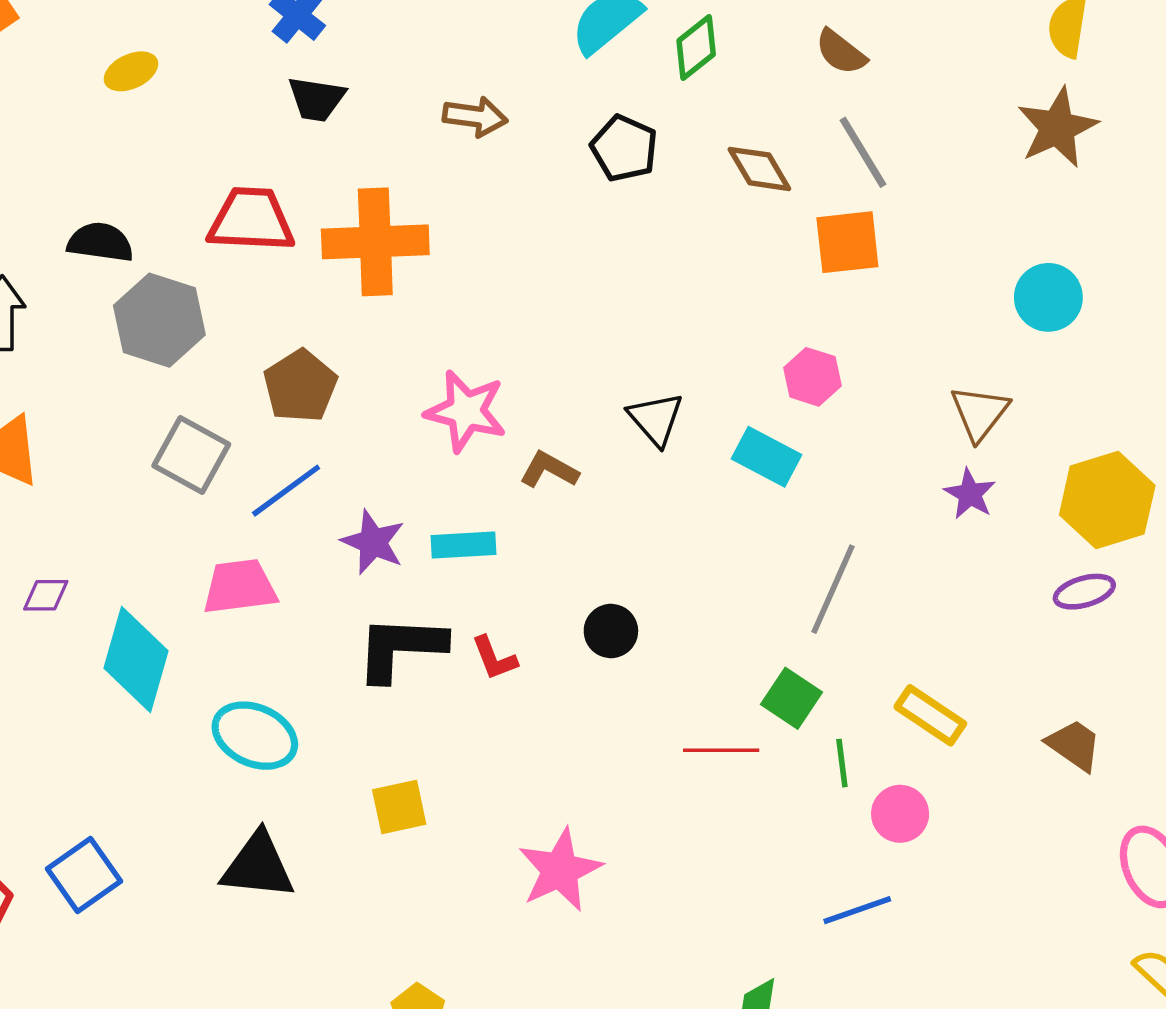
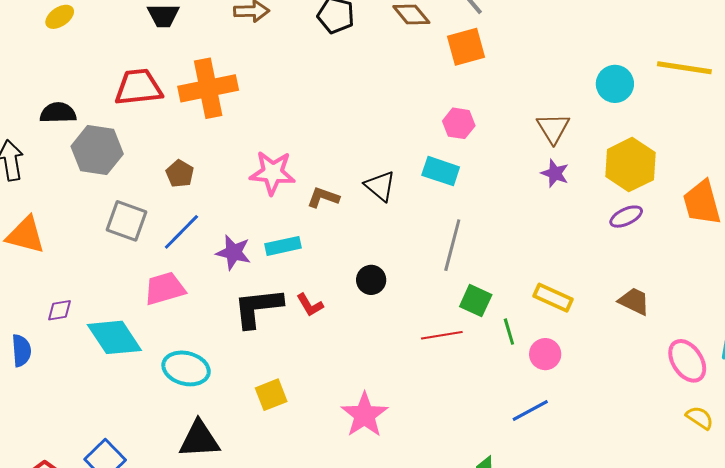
cyan circle: (1048, 297) -> (615, 84), moved
brown pentagon: (300, 386) -> (180, 174), size x0.7
black triangle: (656, 419) -> (380, 186), moved
gray line: (833, 589) -> (452, 245), moved
cyan diamond: (136, 660) -> (114, 337), turned -40

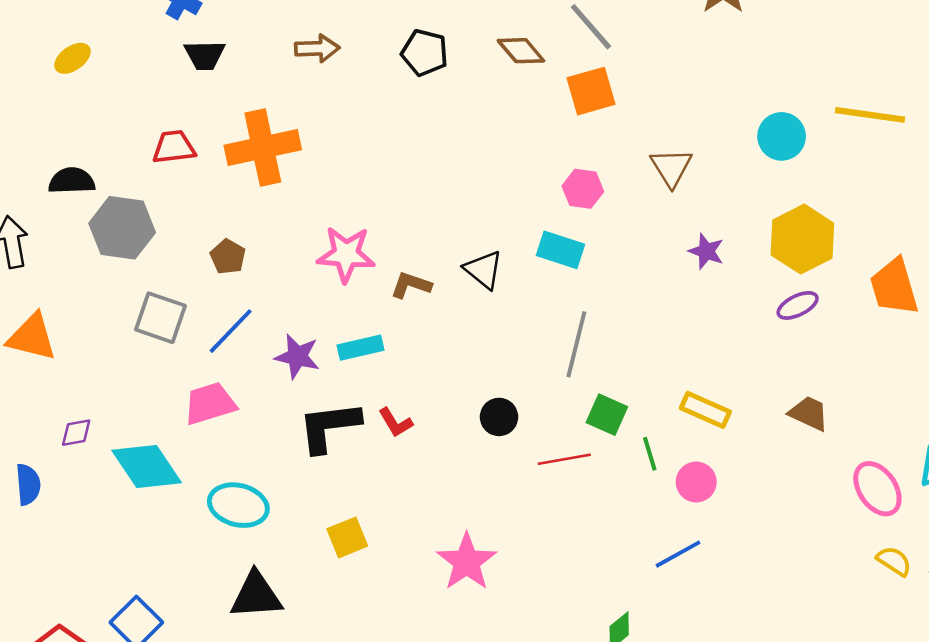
red trapezoid: (138, 87) -> (174, 147), size x0.7
brown triangle: (553, 128) -> (671, 167), moved
black circle: (371, 280) -> (499, 417), moved

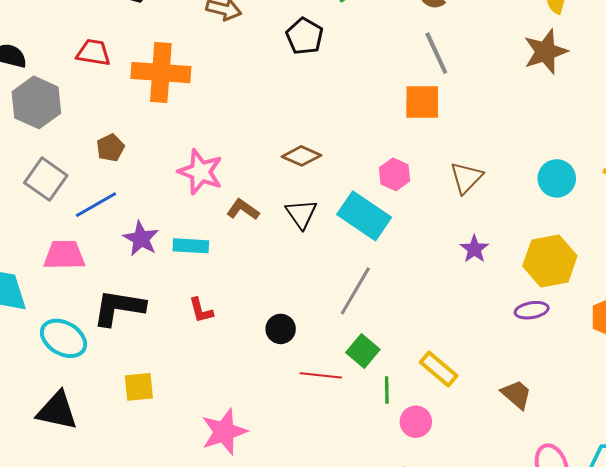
brown diamond: (521, 51) -> (301, 156), moved, turned -42
cyan rectangle: (561, 250) -> (364, 216), size x1.4
black L-shape: (329, 427) -> (119, 308), moved

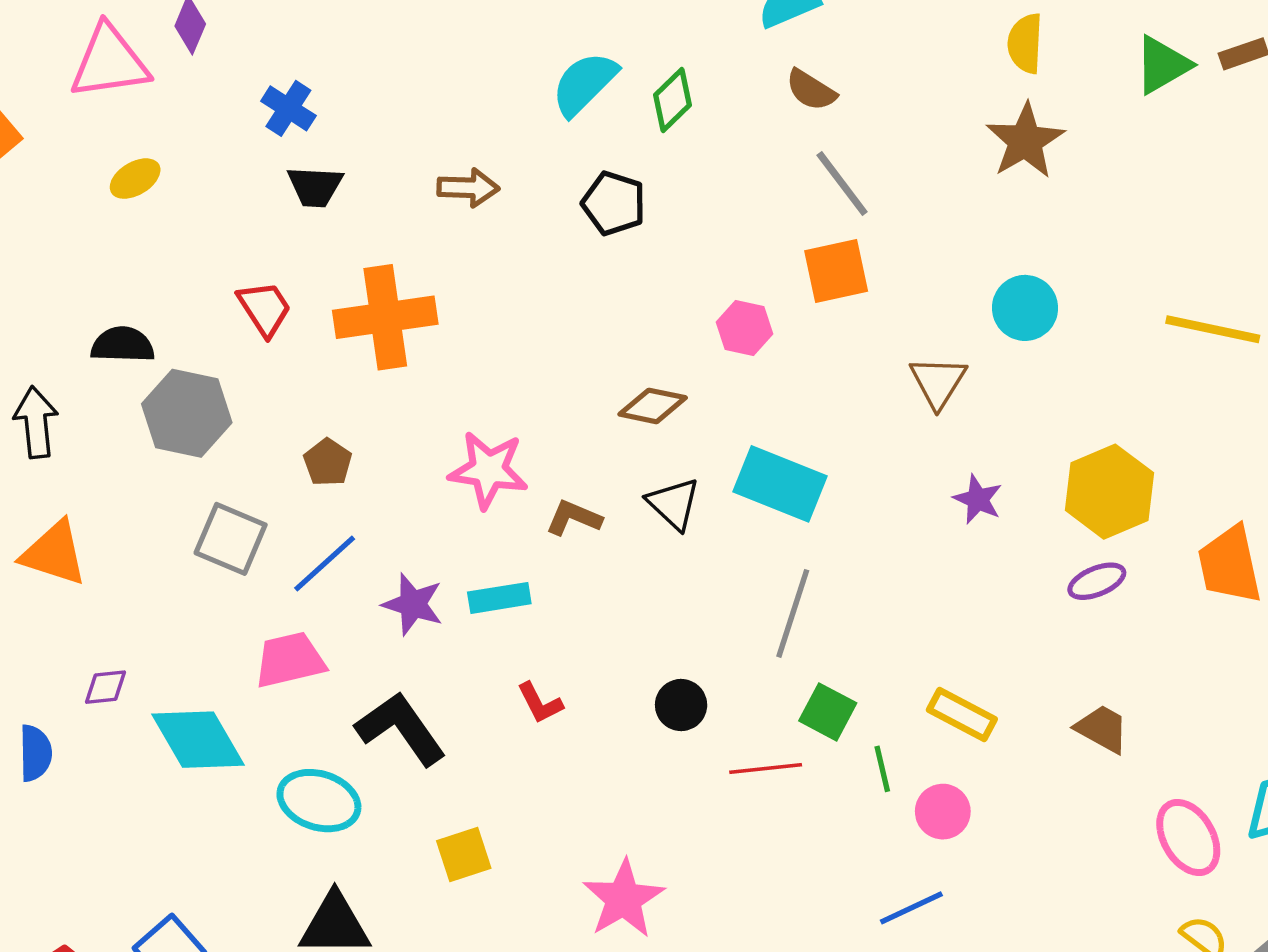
red trapezoid: (93, 53) -> (265, 308), turned 60
pink hexagon: (394, 174) -> (745, 328), moved
cyan circle: (557, 178) -> (1025, 308), moved
black L-shape: (119, 308) -> (401, 729), turned 58

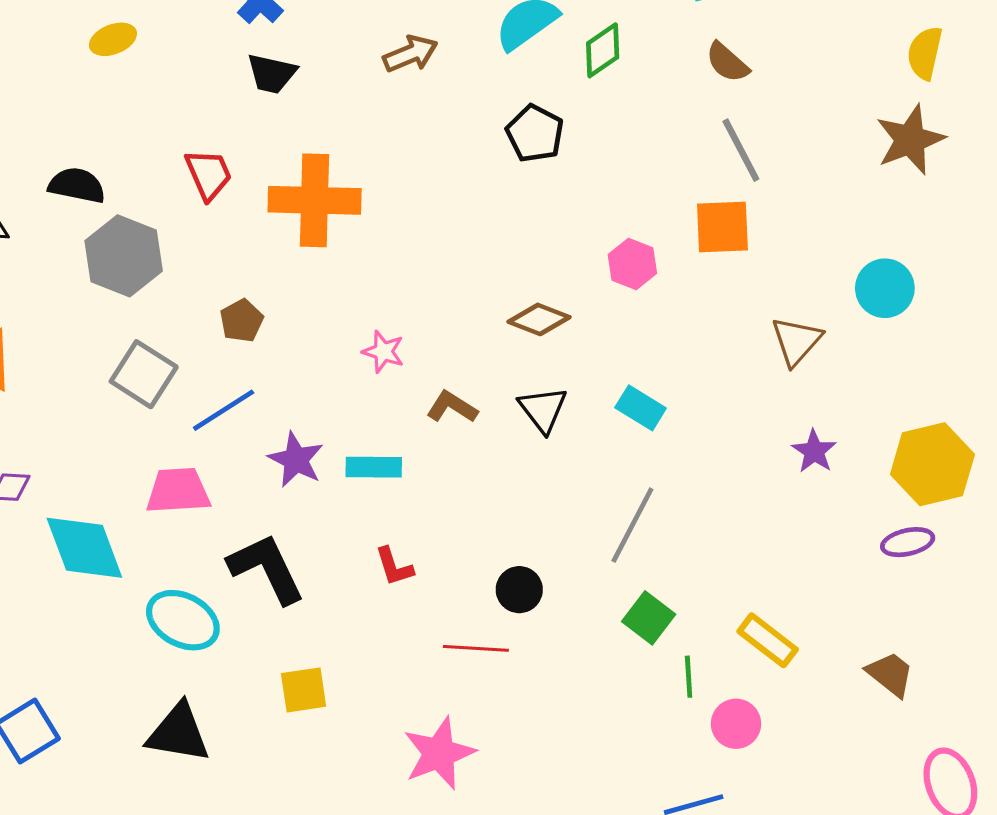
brown arrow: (468, 188) -> (410, 54), moved, turned -34
pink star: (488, 470) -> (383, 352), size x0.6
cyan rectangle: (780, 484) -> (641, 408), size x0.6
red line: (766, 769) -> (476, 648), moved

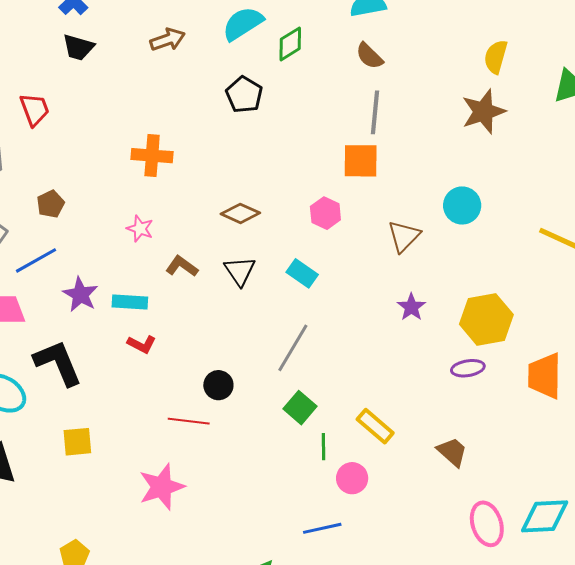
gray line: (741, 150) -> (375, 112), turned 30
orange cross: (315, 200) -> (152, 156), moved, size x0.7
pink hexagon: (632, 264) -> (325, 213), moved
red L-shape: (394, 567) -> (142, 344), moved, turned -48

